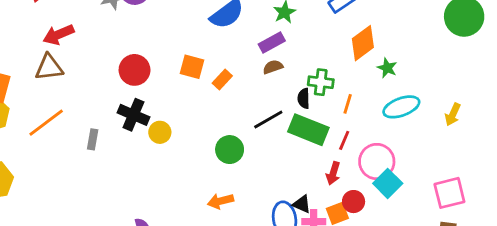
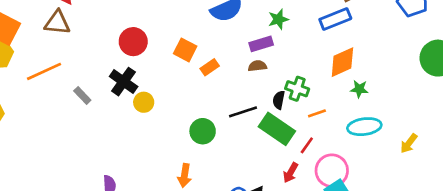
green star: (387, 68) -> (359, 89), turned -30
orange line: (348, 104) -> (317, 113), turned 42
gray rectangle: (93, 139) -> (82, 95), turned -66
orange arrow: (221, 201) -> (185, 175), turned -80

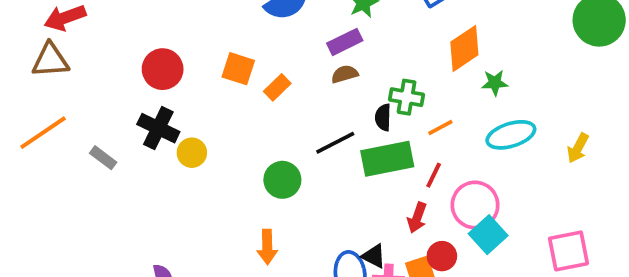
green rectangle: (277, 129) -> (387, 159), turned -36

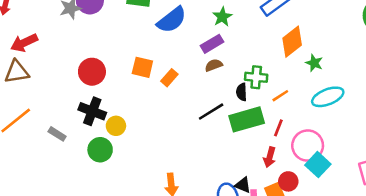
green star: (495, 83) -> (314, 63), turned 30
green circle: (282, 180) -> (100, 150), moved

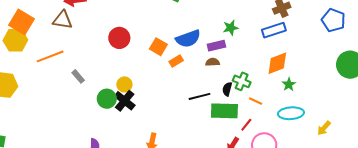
blue semicircle: (172, 20) -> (188, 39), moved
orange line: (280, 96) -> (256, 101), turned 40
black cross: (92, 111) -> (125, 101), moved

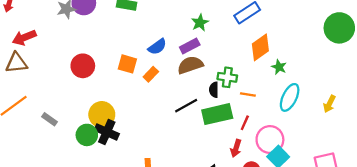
blue semicircle: (188, 39) -> (157, 47), size x0.7
brown semicircle: (213, 62) -> (190, 65), size x1.6
yellow circle: (124, 84) -> (102, 115), size x1.5
cyan ellipse: (291, 113) -> (290, 97), turned -45

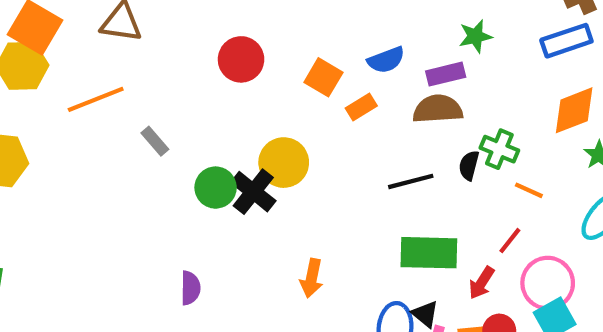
green rectangle: (217, 114) -> (429, 253), moved
yellow circle: (102, 115) -> (284, 163), moved

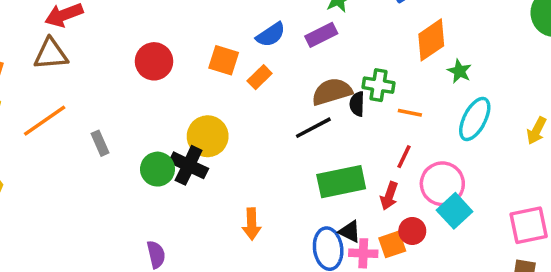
brown semicircle: (438, 109) -> (332, 92), moved
gray rectangle: (155, 141) -> (100, 143), turned 30

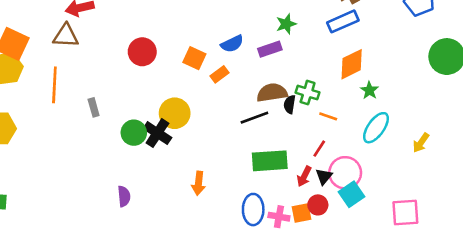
orange line: (45, 121) -> (54, 85), turned -60
black triangle: (350, 232) -> (324, 176), moved, turned 36

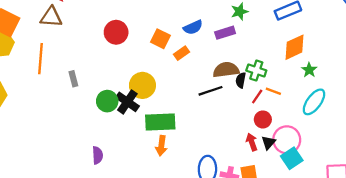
red line: (319, 149) -> (257, 96), moved
green rectangle: (270, 161) -> (160, 122), moved
red arrow: (304, 176) -> (252, 142), turned 132
red circle: (318, 205) -> (263, 119), moved

